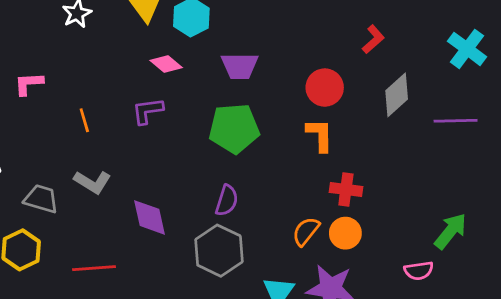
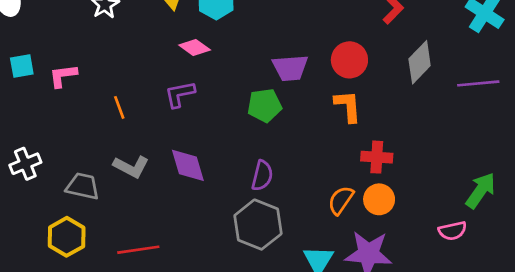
purple trapezoid: (240, 66) -> (290, 68), moved
green pentagon: (234, 128) -> (265, 105), size x0.7
purple diamond: (150, 217) -> (188, 165), moved

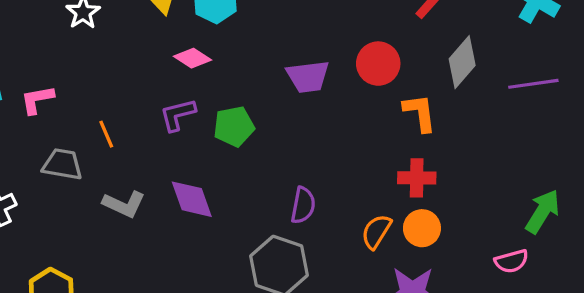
green pentagon: (265, 105) -> (234, 126), moved
orange L-shape: (348, 106) -> (420, 113), moved
purple semicircle: (262, 176) -> (303, 205), moved
gray trapezoid: (83, 186) -> (63, 164), moved

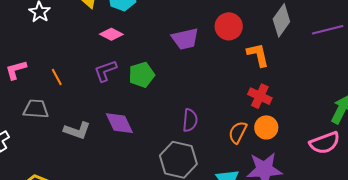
orange line: (106, 134) -> (57, 77), moved
red cross: (417, 178) -> (260, 96), turned 30
pink semicircle: (511, 261) -> (325, 143), size x1.4

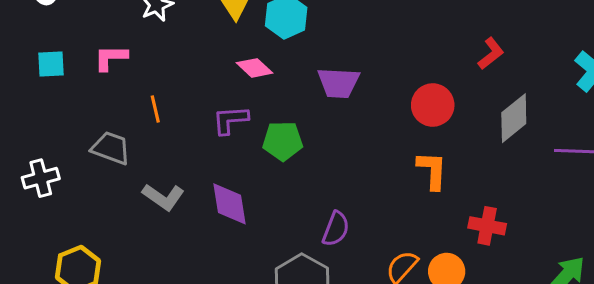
purple trapezoid: (185, 39) -> (338, 83), moved
orange L-shape: (258, 55) -> (432, 170), moved
pink L-shape: (16, 70) -> (111, 58), moved
red cross: (260, 96) -> (487, 226), moved, turned -30

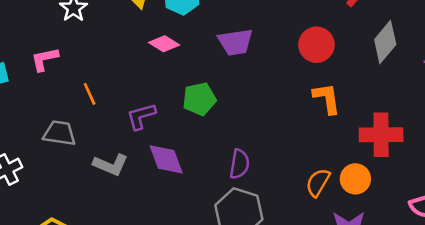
purple L-shape: (230, 120) -> (141, 116), moved
red cross: (487, 226) -> (381, 135), size x1.4
purple semicircle: (336, 229) -> (239, 164), moved

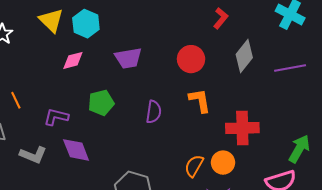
pink diamond: (164, 44) -> (73, 60), turned -45
purple L-shape: (141, 116) -> (56, 117), turned 30
purple semicircle: (239, 164) -> (154, 112), moved

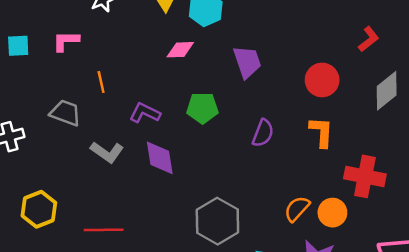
purple trapezoid: (128, 58) -> (247, 62), turned -112

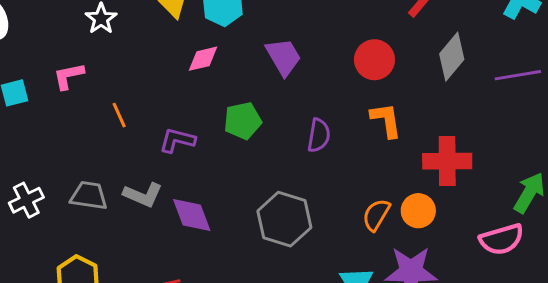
gray trapezoid: (65, 113) -> (89, 196), moved
purple diamond: (160, 158) -> (192, 215), moved
gray hexagon: (217, 221) -> (284, 219), moved

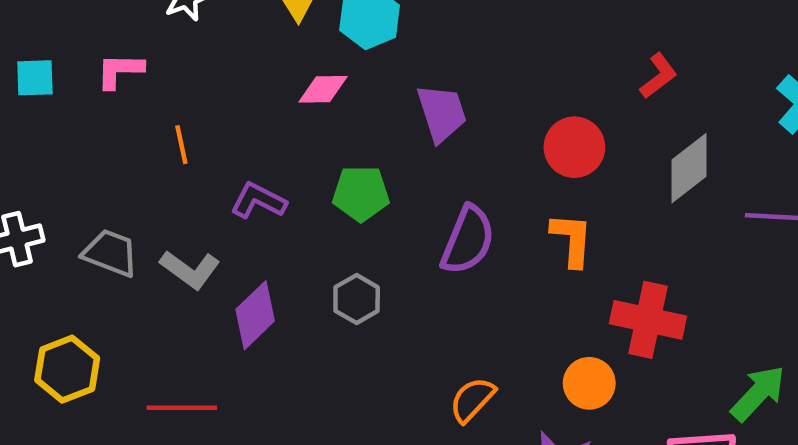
purple semicircle: (319, 135) -> (468, 240), size x1.4
purple diamond: (192, 215) -> (255, 315), turned 54
orange semicircle: (376, 215) -> (472, 400), moved
gray hexagon: (284, 219) -> (357, 299), moved, size x0.6

